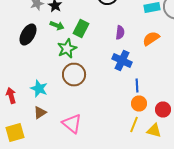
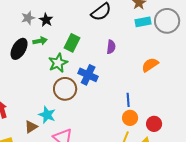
green arrow: (57, 26) -> (40, 41), moved, turned -32
orange semicircle: (151, 38) -> (150, 65), moved
blue cross: (122, 60) -> (88, 75), moved
cyan star: (39, 88) -> (47, 115), moved

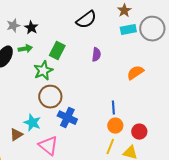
blue cross: (88, 75) -> (67, 118), moved

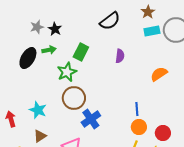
blue cross: (67, 118) -> (91, 119), turned 30
cyan star: (32, 123) -> (38, 110), moved

